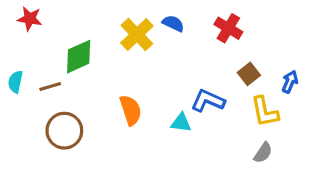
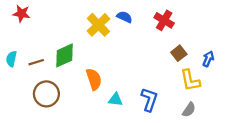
green diamond: (79, 57) -> (64, 55), moved
blue L-shape: (208, 101) -> (149, 100), moved, turned 85
cyan triangle: (181, 123) -> (115, 100), moved

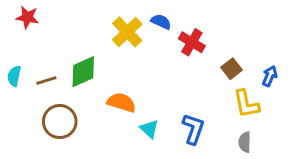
red cross: (164, 20) -> (192, 42), moved
orange semicircle: (94, 79) -> (121, 102), turned -55
cyan triangle: (115, 100) -> (149, 129), turned 35
gray semicircle: (189, 110) -> (245, 142), turned 147

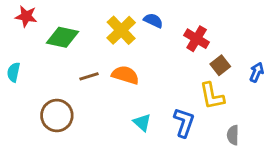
red cross: (192, 42) -> (197, 39), moved
green diamond: (83, 72) -> (62, 37), moved, turned 36
brown line: (46, 80) -> (89, 76), moved
orange semicircle: (121, 102) -> (125, 75), moved
yellow L-shape: (246, 104) -> (212, 96), moved

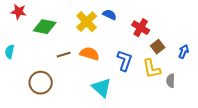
cyan triangle: (142, 122) -> (102, 88), size x1.5
blue L-shape: (184, 122) -> (125, 61), moved
gray semicircle: (233, 135) -> (171, 81), moved

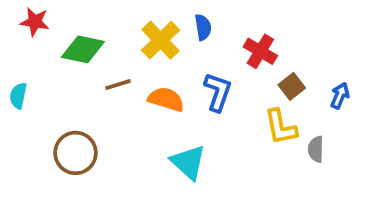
blue semicircle: (110, 15) -> (203, 27), turned 56
brown line: (64, 55) -> (118, 85), moved
blue L-shape: (125, 61) -> (218, 92), moved

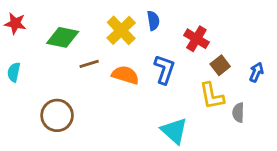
red star: (35, 22) -> (15, 23), moved
cyan triangle: (188, 162) -> (174, 131), moved

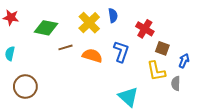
brown square: (220, 65) -> (162, 48), turned -32
blue arrow: (256, 72) -> (184, 61), moved
brown circle: (57, 115) -> (25, 87), moved

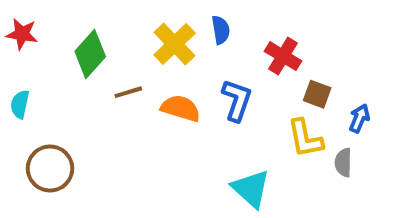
green diamond: (46, 28) -> (90, 54), turned -60

